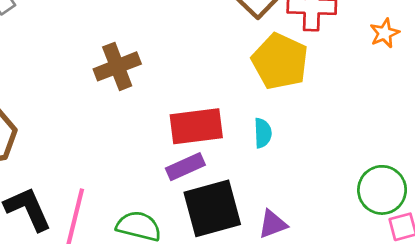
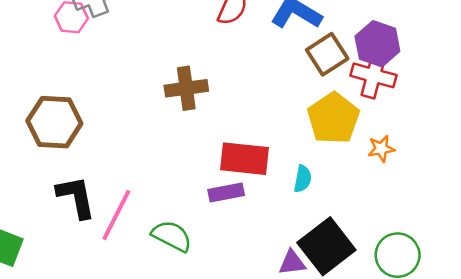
orange star: (385, 33) -> (381, 149), moved
black square: (212, 208) -> (326, 246), moved, turned -36

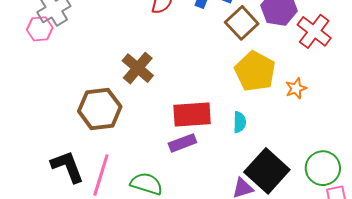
red cross: (374, 75) -> (314, 31), moved, turned 32
brown cross: (186, 88) -> (138, 68), turned -32
brown hexagon: (54, 122) -> (100, 109), moved

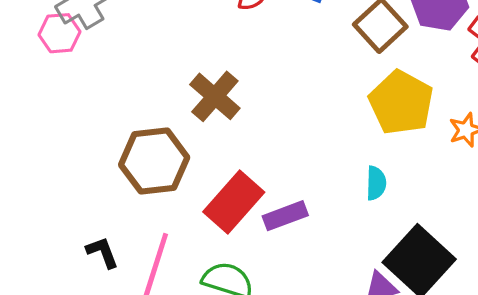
red rectangle: (192, 114) -> (234, 202), moved, turned -45
black L-shape: (67, 167) -> (102, 252), size x0.6

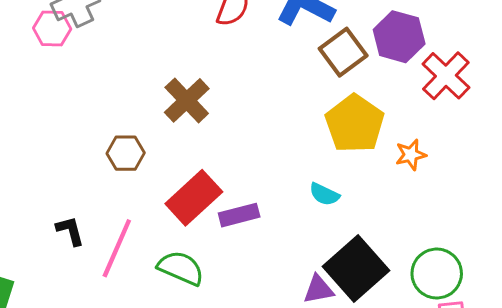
brown hexagon: (154, 161) -> (126, 153), size x0.6
cyan semicircle: (376, 183) -> (324, 194), turned 108

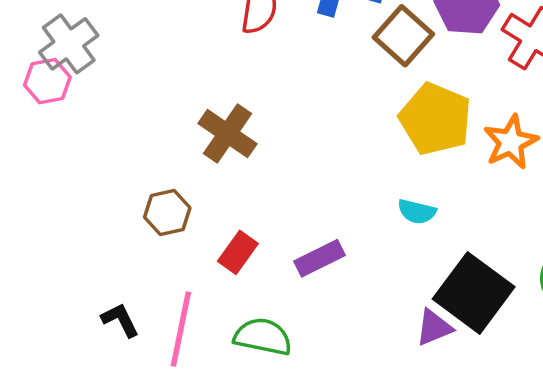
orange star: (411, 155) -> (511, 142), size x1.4
red rectangle: (194, 198) -> (238, 252), moved, size x0.6

